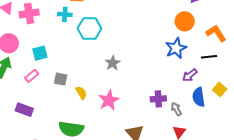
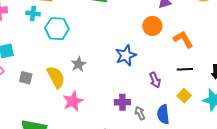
blue star: (176, 48) -> (126, 55), moved
black line: (209, 57) -> (185, 69), moved
purple arrow: (190, 75) -> (155, 80), turned -77
yellow semicircle: (81, 93) -> (56, 77), moved, size x1.6
blue semicircle: (199, 97) -> (163, 114), moved

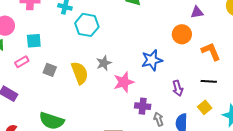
pink star: (73, 101) -> (124, 82), moved

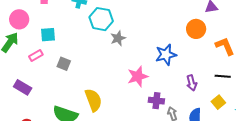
gray star: (104, 63) -> (118, 38), moved
yellow semicircle: (80, 73) -> (93, 100), moved

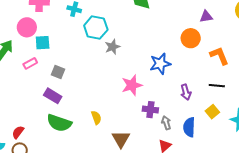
pink circle: (19, 19) -> (27, 27), moved
purple rectangle: (23, 87) -> (53, 96), moved
yellow semicircle: (93, 100) -> (96, 118), moved, size x0.6

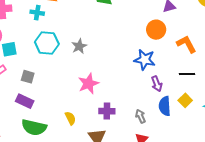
cyan hexagon: (96, 28) -> (47, 43), moved
blue star: (160, 64) -> (145, 60), moved, turned 30
pink star: (132, 85) -> (88, 84), moved
purple cross: (150, 110) -> (107, 111), moved
blue semicircle: (189, 127) -> (165, 106), moved

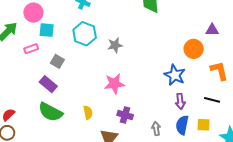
yellow square: (185, 100) -> (204, 125), turned 32

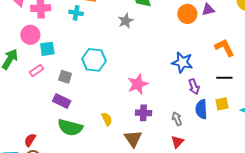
cyan hexagon: (85, 34) -> (94, 60), moved
gray star: (115, 45) -> (126, 21), moved
orange circle: (194, 49) -> (187, 14), moved
pink star: (114, 84) -> (138, 84), moved

